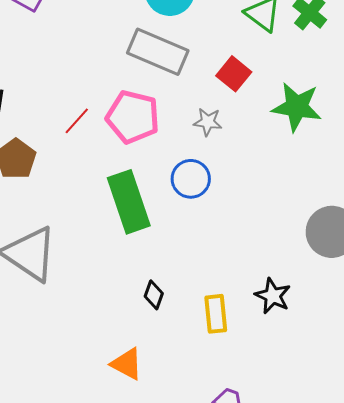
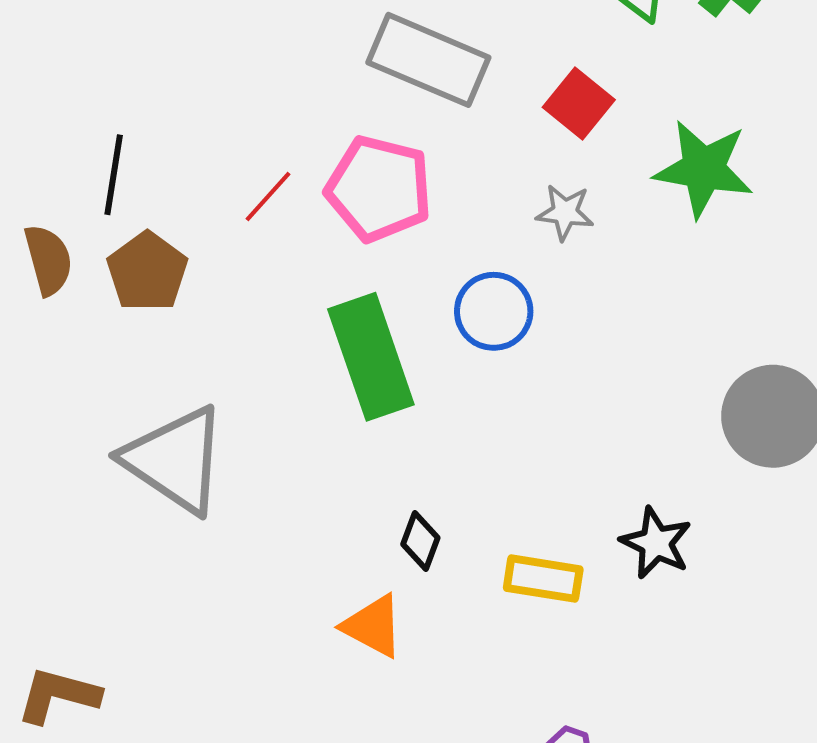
gray star: (208, 122) -> (565, 212), moved
yellow rectangle: (216, 314) -> (543, 579), turned -75
orange triangle: (127, 364) -> (373, 626), moved

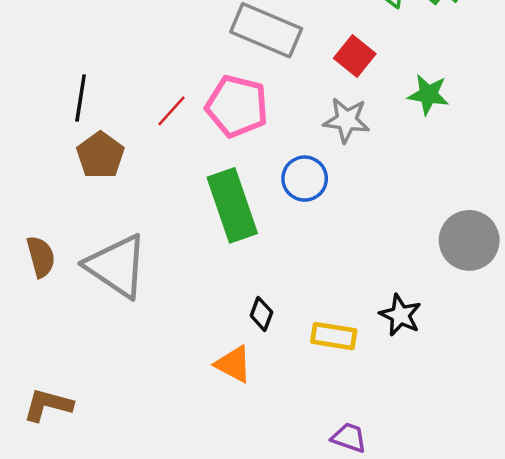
green star: (703, 169) -> (428, 95), size x0.7
gray star: (565, 212) -> (347, 120), size x1.4
brown semicircle: (48, 260) -> (41, 257), moved

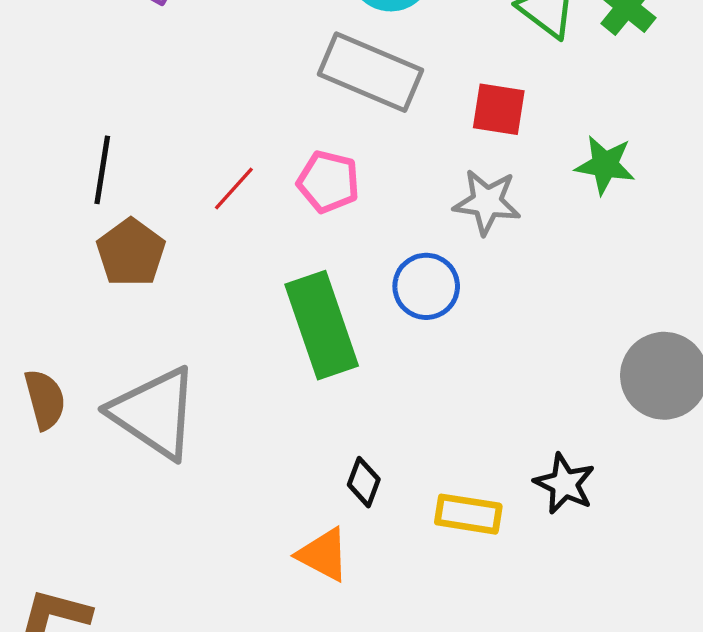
red square: (355, 56) -> (499, 109), turned -30
pink pentagon: (237, 106) -> (328, 182), size x0.7

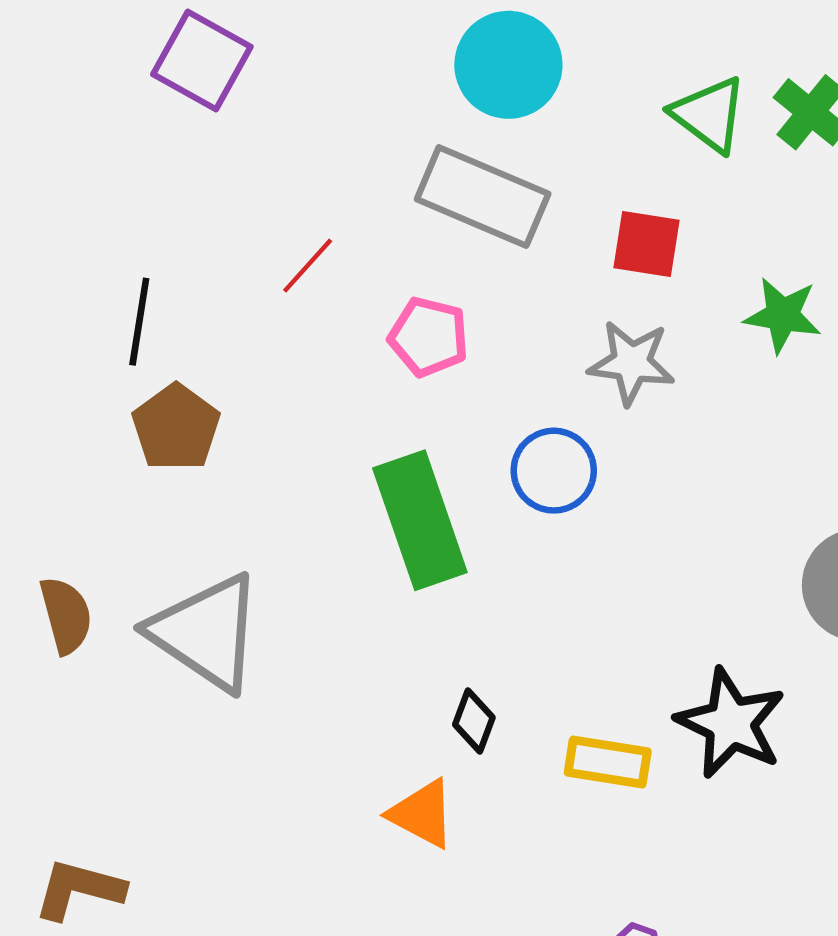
red line: (234, 188) -> (308, 266), moved
black star: (565, 484) -> (731, 723), size x1.4

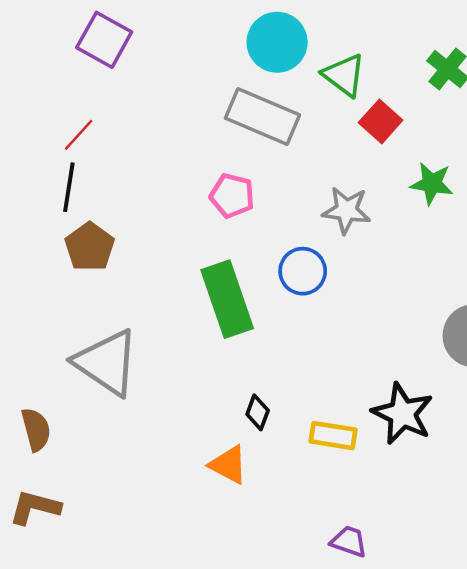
green triangle: (709, 114) -> (344, 75), moved
red square: (647, 244) -> (381, 121), moved, turned 33
red line: (308, 266) -> (79, 135), moved
brown semicircle: (66, 615) -> (36, 429), moved

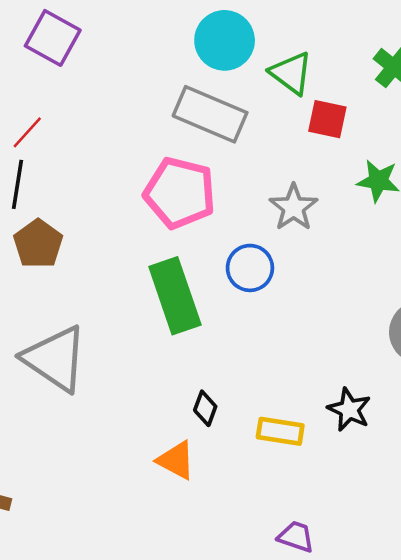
red square: (381, 121) -> (327, 119), turned -30
pink pentagon: (232, 196) -> (180, 193), size x1.6
gray star: (346, 210) -> (294, 207), turned 30
black star: (403, 414) -> (349, 410), size x0.7

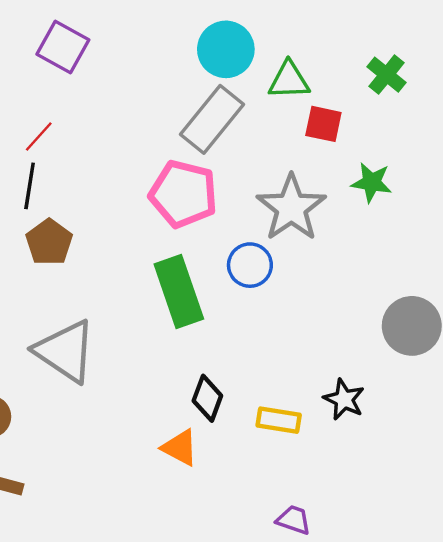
green triangle: (291, 73) -> (289, 80), turned -39
gray rectangle: (210, 114) -> (212, 119), turned -74
gray star: (294, 207) -> (291, 208), size x1.5
black diamond: (205, 408) -> (207, 398), size x1.4

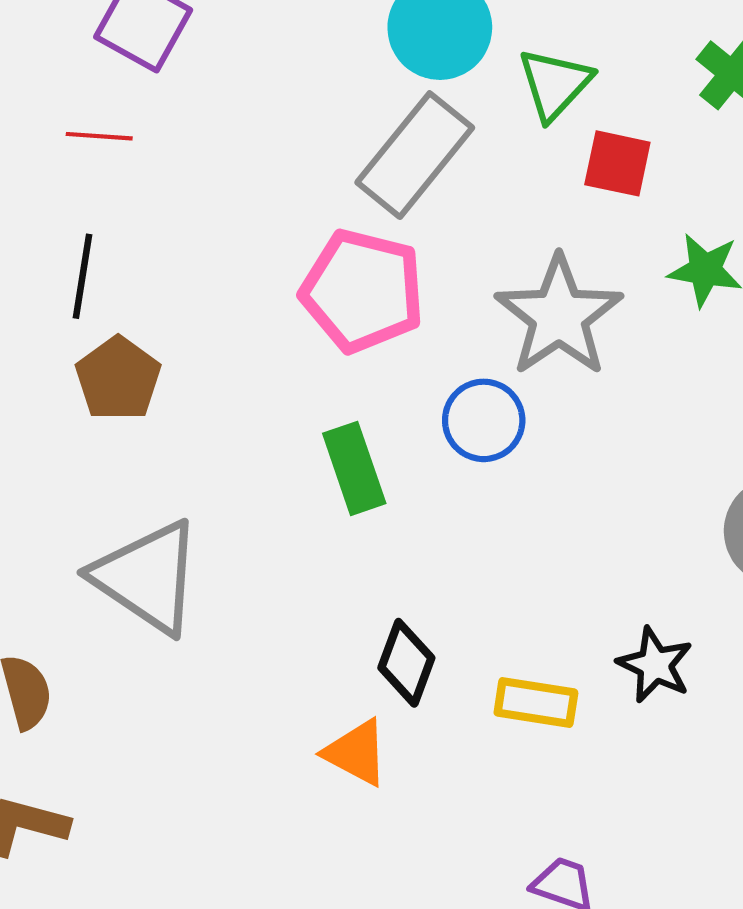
green triangle: (289, 80) -> (555, 84), turned -45
red line: (39, 137) -> (99, 136), moved, turned 52
green rectangle: (179, 291) -> (354, 468), size x0.7

